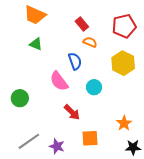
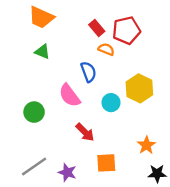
red pentagon: (124, 26) -> (126, 30), moved
yellow hexagon: (123, 63) -> (139, 88), moved
green circle: (20, 98) -> (34, 112), moved

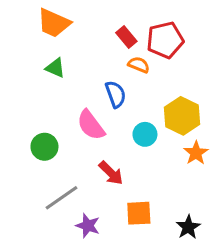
orange star: (146, 145) -> (196, 153), moved
gray line: (34, 166) -> (61, 198), moved
black star: (157, 174) -> (188, 227), moved, turned -30

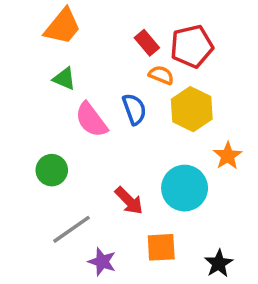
orange trapezoid: (54, 23) -> (63, 27), turned -75
yellow hexagon: (182, 116) -> (192, 109), moved
pink semicircle: (91, 125) -> (91, 120), moved
cyan circle: (145, 134) -> (185, 188), moved, size x1.6
orange star: (196, 153) -> (228, 156), moved

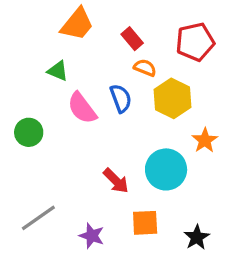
orange trapezoid: (63, 27) -> (77, 24), moved
red pentagon: (192, 46) -> (195, 42), moved
green circle: (52, 170) -> (29, 132), moved
gray line: (72, 229) -> (38, 218), moved

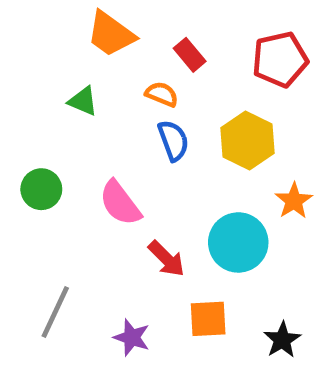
orange trapezoid: (77, 24) -> (111, 34), turned 87
orange semicircle: (145, 68) -> (162, 94), moved
pink semicircle: (82, 108) -> (120, 203), moved
gray line: (38, 218) -> (55, 312), turned -30

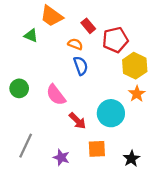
red pentagon: (280, 59) -> (115, 40), moved
green triangle: (83, 101) -> (31, 35), moved
yellow hexagon: (247, 141) -> (135, 66), moved

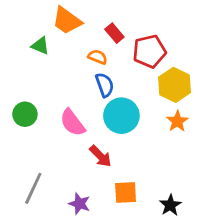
cyan circle: (111, 113) -> (121, 116), moved

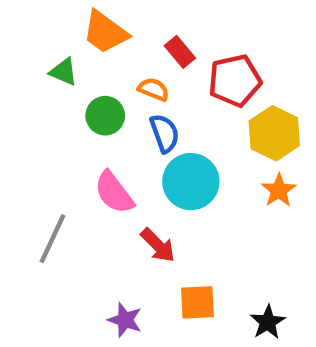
green circle: (25, 114) -> (105, 116), moved
gray line: (33, 188) -> (52, 239), moved

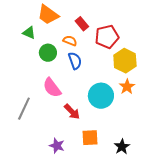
cyan circle: (191, 182) -> (101, 96), moved

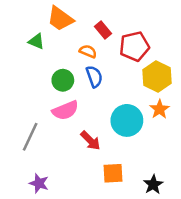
green circle: (48, 53) -> (63, 80), moved
pink semicircle: (52, 88) -> (65, 110), turned -75
purple star: (57, 146) -> (39, 183), moved

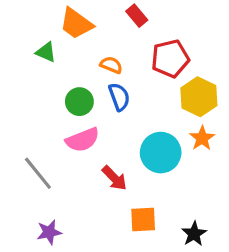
red rectangle: (103, 30) -> (137, 16), moved
gray line: (30, 137) -> (38, 173), turned -64
purple star: (39, 183) -> (49, 232), turned -30

